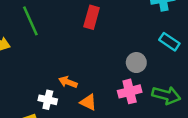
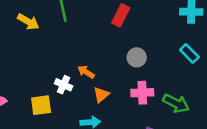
gray circle: (136, 63) -> (137, 57), moved
orange triangle: (88, 102) -> (101, 95), turned 42

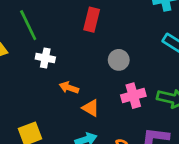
white cross: (64, 85) -> (45, 58), moved
orange triangle: (101, 95) -> (91, 108), turned -36

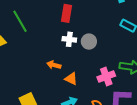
white cross: (45, 58) -> (69, 39), moved
pink cross: (133, 96) -> (106, 76), moved

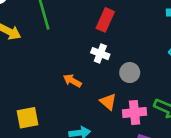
gray circle: (89, 42) -> (130, 73), moved
orange triangle: (71, 79) -> (108, 102), moved

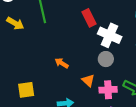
red rectangle: (105, 20) -> (89, 18), turned -54
white cross: (100, 54) -> (110, 35), moved, size x1.6

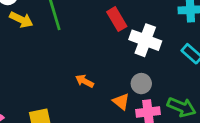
yellow arrow: (15, 23) -> (21, 20), moved
gray circle: (106, 59) -> (141, 84), moved

